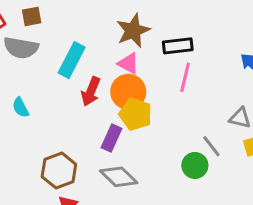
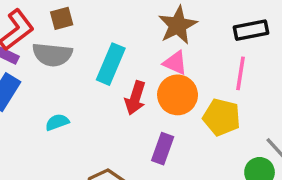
black rectangle: (178, 46) -> (251, 30), moved
cyan semicircle: (21, 107) -> (57, 122), turned 102
yellow pentagon: (135, 114) -> (222, 117), moved

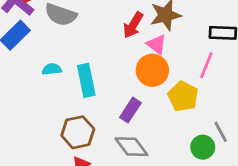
cyan rectangle: (111, 64) -> (86, 80), moved, turned -48
red arrow: (135, 98) -> (133, 25), moved

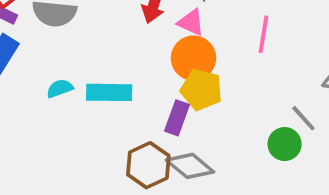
cyan rectangle: (86, 80) -> (109, 92), turned -64
yellow pentagon: (183, 96) -> (201, 90), moved
brown hexagon: (78, 132) -> (148, 165), moved

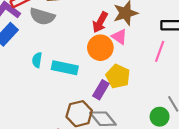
orange circle: (193, 58) -> (100, 48), moved
cyan semicircle: (60, 88) -> (37, 60), turned -72

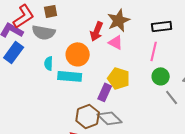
orange circle: (100, 48) -> (78, 54), moved
cyan semicircle: (37, 60) -> (49, 63), moved
green circle: (160, 117) -> (161, 76), moved

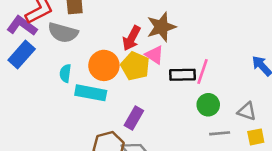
black rectangle: (162, 26) -> (183, 75), moved
yellow pentagon: (119, 78) -> (135, 66), moved
gray line: (172, 97) -> (220, 133), turned -63

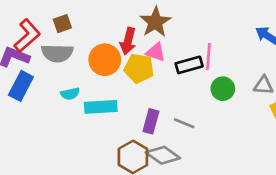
orange circle: (104, 65) -> (105, 60), moved
cyan semicircle: (65, 73) -> (70, 94), turned -96
gray line: (220, 133) -> (184, 123), moved, turned 42

